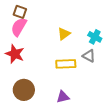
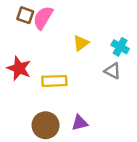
pink semicircle: (19, 27) -> (43, 18), moved
yellow rectangle: (66, 64) -> (54, 81), moved
brown circle: (24, 90) -> (46, 125), moved

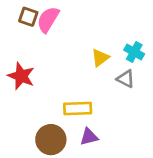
yellow triangle: (81, 43) -> (100, 58), moved
yellow rectangle: (54, 81) -> (78, 108), moved

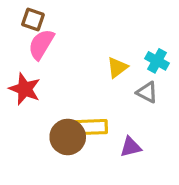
pink semicircle: (48, 20) -> (41, 44), moved
purple triangle: (89, 137) -> (131, 147), moved
brown circle: (51, 140) -> (68, 137), moved

